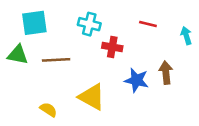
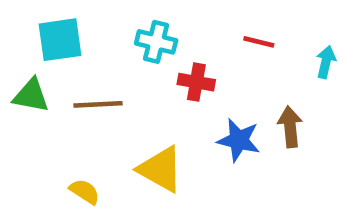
cyan arrow: (186, 36) -> (326, 62), turned 30

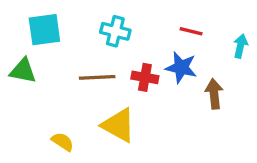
red cross: (196, 82) -> (145, 77), moved
brown line: (98, 104) -> (97, 77), moved
blue star: (239, 140) -> (181, 67), moved

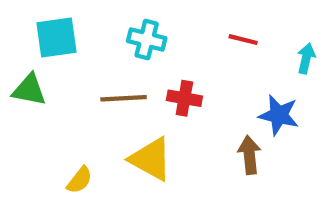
blue star: (181, 67) -> (279, 115), moved
brown arrow: (214, 94) -> (249, 155), moved
yellow semicircle: (63, 142) -> (80, 180), turned 95

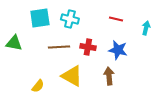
cyan square: (56, 37) -> (40, 18), moved
blue star: (279, 115) -> (118, 50), moved
brown arrow: (249, 155) -> (109, 76), moved

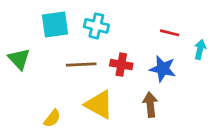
red line: (116, 19) -> (170, 33), moved
cyan arrow: (146, 28) -> (200, 49), moved
green triangle: (14, 43) -> (19, 59), turned 36

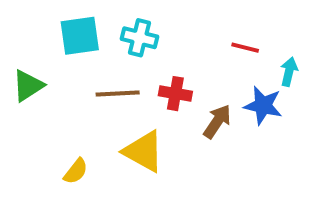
green triangle: (19, 59) -> (28, 86), turned 40
blue star: (163, 69) -> (263, 105), moved
brown arrow: (150, 105) -> (217, 121), moved, turned 40

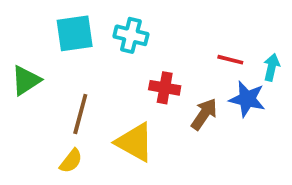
red line: (245, 48) -> (230, 60), moved
brown line: (118, 94) -> (80, 114), moved, turned -72

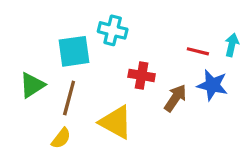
cyan square: (75, 33) -> (74, 51), moved
cyan arrow: (272, 67) -> (232, 45), moved
green triangle: (26, 80) -> (32, 85), moved

